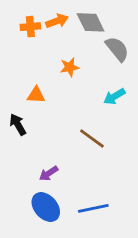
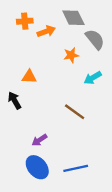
orange arrow: (57, 21) -> (46, 31), moved
orange star: (70, 67) -> (71, 55), moved

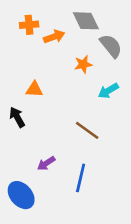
blue ellipse: (37, 167) -> (21, 195), moved
blue line: (76, 168) -> (81, 178), moved, turned -65

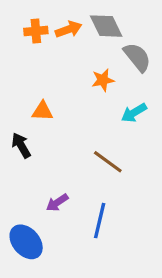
orange arrow: (54, 37) -> (69, 29), moved

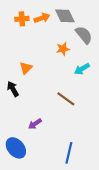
orange triangle: (42, 111) -> (26, 68), turned -48
blue line: (100, 221) -> (69, 153), moved

